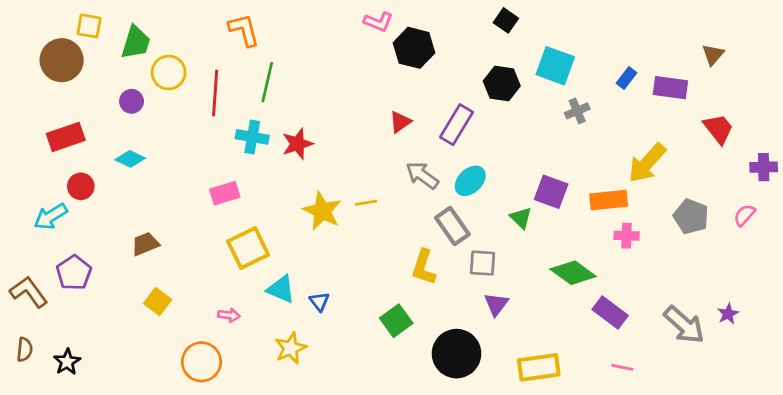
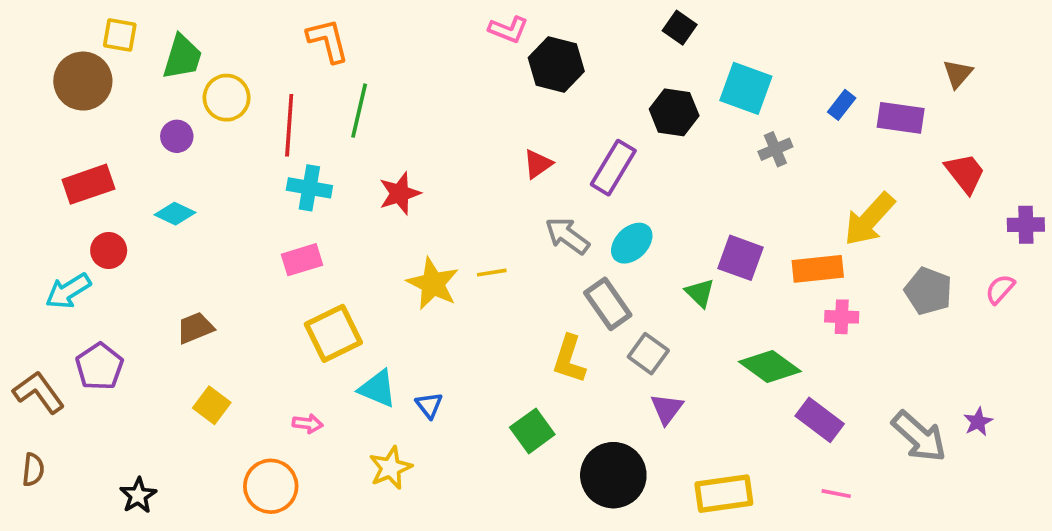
cyan cross: (252, 137) -> (309, 188), moved
gray square: (483, 263) -> (648, 354), turned 32
black star: (67, 362) -> (138, 495), moved

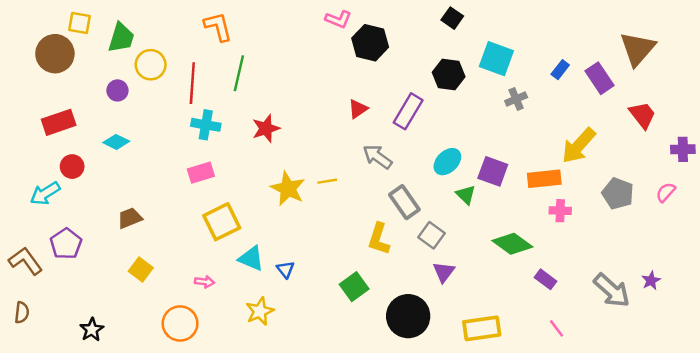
brown triangle: (958, 74) -> (637, 49), size x1.8
purple rectangle: (901, 118) -> (599, 78), turned 48
cyan ellipse: (632, 243) -> (447, 162), moved
purple rectangle: (820, 420) -> (546, 279), size x0.7
pink line: (836, 494) -> (557, 328), turned 42

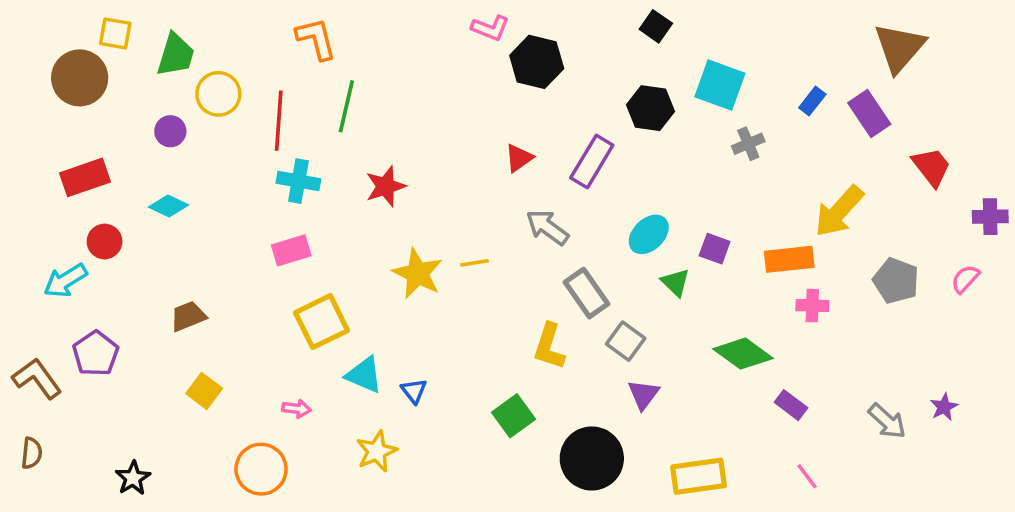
brown triangle: (637, 49) -> (899, 48), moved
purple square: (493, 171) -> (715, 249), size x0.7
gray arrow: (612, 290) -> (887, 421), size x0.7

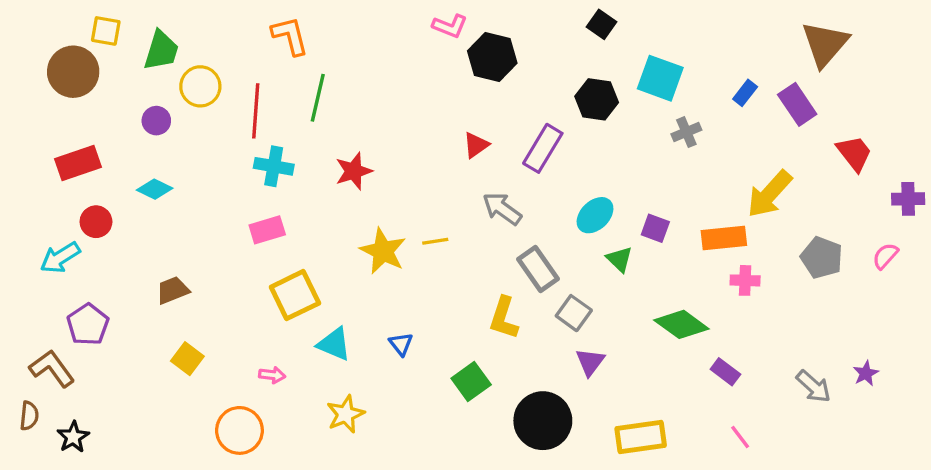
brown L-shape: (37, 378) -> (52, 368), moved
blue triangle: (414, 391) -> (401, 344), moved
black star: (133, 478) -> (73, 437), moved

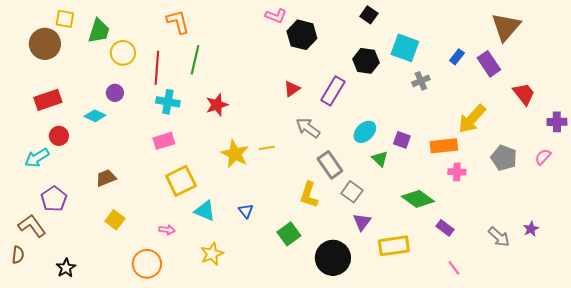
purple circle: (156, 121) -> (115, 93), moved
black star: (73, 437) -> (66, 268), moved
yellow rectangle: (641, 437) -> (394, 246), moved

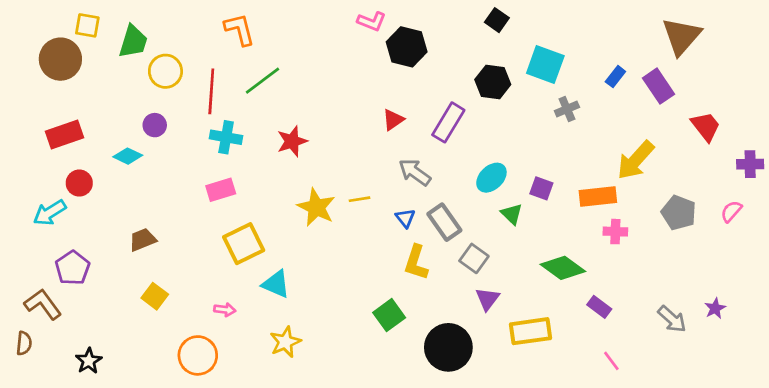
green line: (195, 60) -> (262, 81), turned 40
blue triangle: (246, 211) -> (405, 218), moved

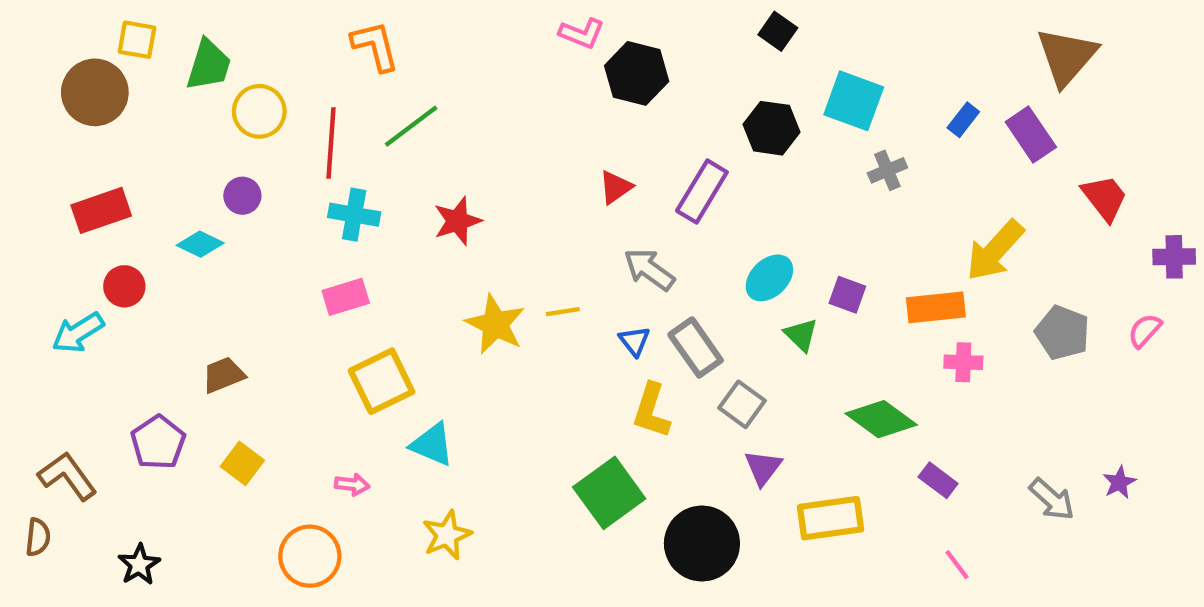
purple pentagon: (73, 268) -> (158, 442), moved
green square: (389, 315) -> (609, 493), size x1.4

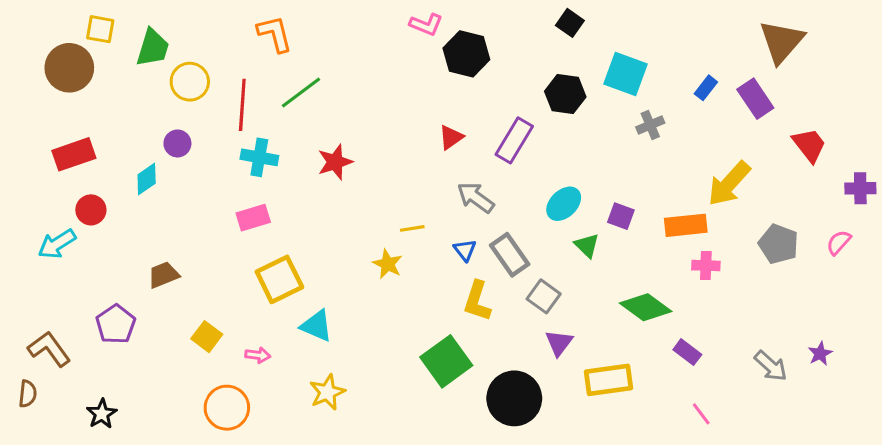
cyan diamond: (200, 244) -> (147, 179), turned -60
yellow star: (495, 324) -> (388, 264), moved, size x0.7
yellow square: (242, 463) -> (207, 337), moved

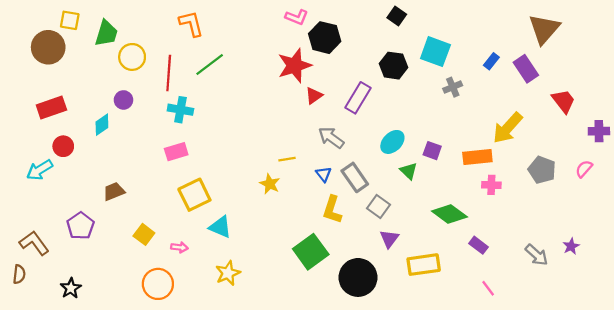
red star: (335, 162) -> (295, 66), moved, size x1.4

